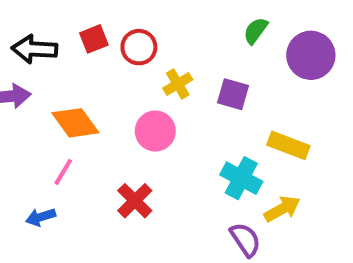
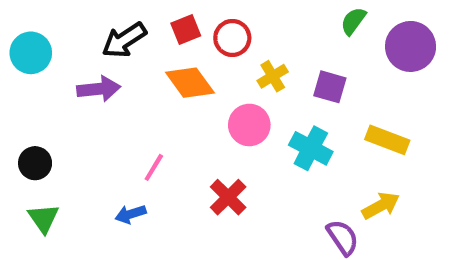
black arrow: (34, 49) -> (124, 40), turned -36
orange diamond: (75, 123) -> (190, 83), moved
cyan cross: (241, 178) -> (311, 148), moved

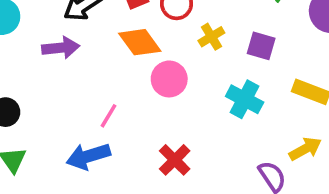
pink circle: (249, 125) -> (169, 79), moved
red cross: (228, 197) -> (175, 160), moved
blue arrow: (130, 214) -> (88, 156), size x1.6

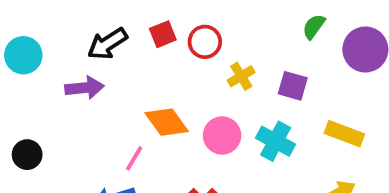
orange diamond: (140, 42) -> (167, 122), moved
pink circle: (169, 79) -> (222, 135), moved

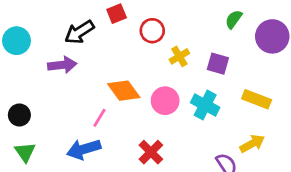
red square: (163, 34) -> (117, 14), moved

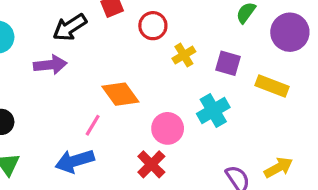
yellow rectangle: (257, 99) -> (272, 86), moved
pink circle: (165, 101) -> (168, 128), moved
cyan cross: (205, 105) -> (213, 110), turned 32
yellow arrow: (252, 144) -> (278, 168), moved

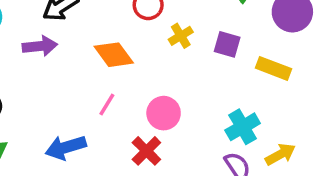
orange diamond: (120, 94) -> (114, 55), moved
cyan cross: (213, 110) -> (243, 127), moved
pink line: (93, 125) -> (107, 105), moved

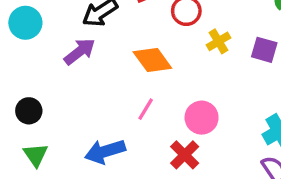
purple arrow: (40, 46) -> (80, 52), turned -32

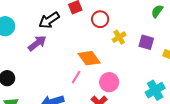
orange diamond: (152, 60) -> (89, 58), moved

